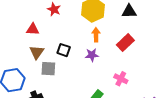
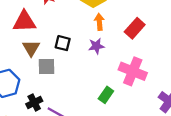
red triangle: (33, 29) -> (24, 22), size x1.5
pink cross: (121, 79) -> (133, 71), size x1.6

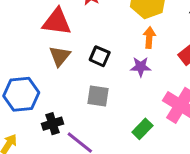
gray square: (46, 66) -> (98, 96), moved

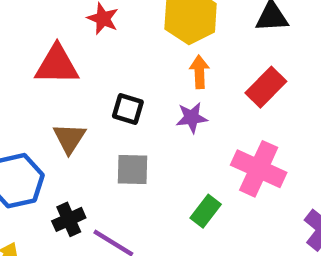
brown triangle: (60, 56) -> (69, 138), moved

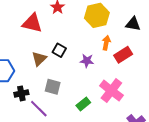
orange arrow: (199, 72) -> (106, 43), moved
brown triangle: (69, 138) -> (39, 59), moved
gray square: (133, 169) -> (53, 87), moved

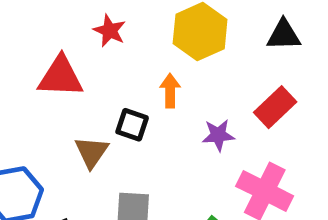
orange arrow: (106, 43) -> (170, 91), moved
purple star: (87, 61) -> (218, 135), moved

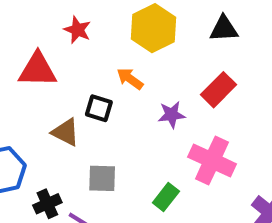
orange arrow: (170, 91) -> (130, 79), turned -52
brown triangle: (91, 152) -> (66, 132), turned -36

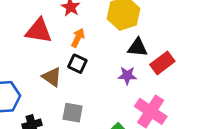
black triangle: (224, 29) -> (137, 47), moved
orange arrow: (130, 79) -> (78, 38), moved, turned 72

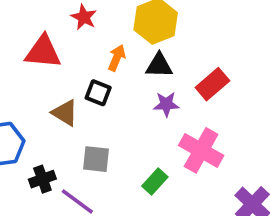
orange arrow: (78, 38) -> (117, 58), moved
black triangle: (137, 47) -> (159, 65), moved

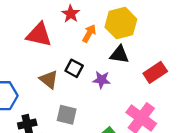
orange arrow: (117, 58) -> (89, 33), moved
purple star: (166, 104) -> (102, 80), moved

